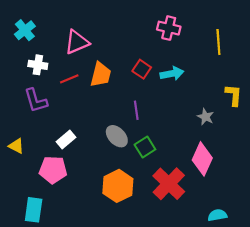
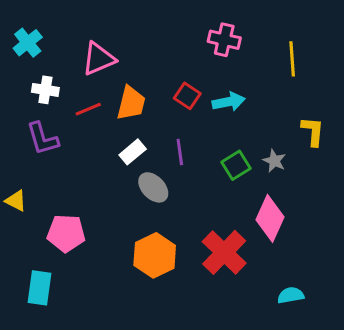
white rectangle: (66, 139) -> (133, 152), moved
green square: (145, 147) -> (236, 165), moved

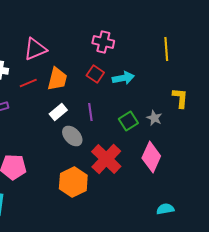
pink cross: (224, 40) -> (103, 42), moved
red cross: (224, 252) -> (106, 159), moved

